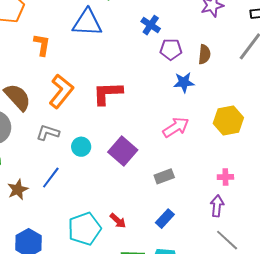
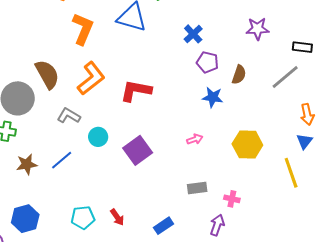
orange L-shape: (42, 45) -> (83, 29), size x1.4
pink arrow: (176, 127) -> (195, 139), size x0.6
gray rectangle: (164, 176) -> (197, 188), moved
cyan pentagon: (84, 229) -> (83, 218), size x0.7

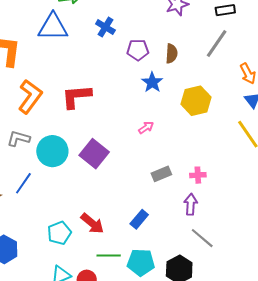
blue cross: (193, 34) -> (105, 27), moved
blue star: (213, 97) -> (152, 82), turned -30
cyan circle: (98, 137) -> (52, 151), size x1.6
yellow hexagon: (247, 144) -> (196, 101), moved
red arrow: (117, 217) -> (92, 223), size x1.4

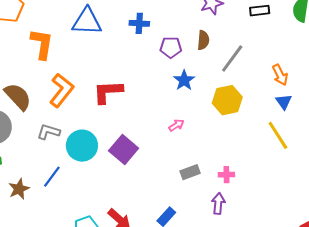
blue cross: (105, 27) -> (139, 23), turned -30
gray line: (217, 43) -> (232, 58), moved
brown semicircle: (172, 54) -> (203, 40), moved

